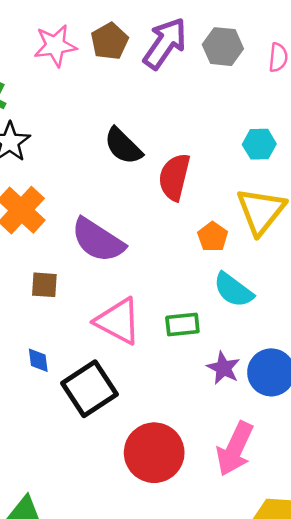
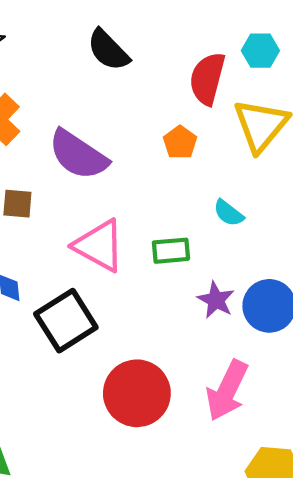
red semicircle: (174, 177) -> (207, 79), moved
orange pentagon: (213, 237) -> (180, 142), moved
cyan semicircle: (233, 290) -> (228, 213), size x0.7

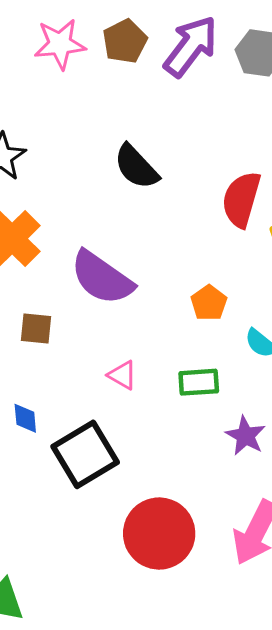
orange pentagon: (180, 142) -> (209, 303), moved
pink triangle: (99, 246) -> (122, 375), size x0.5

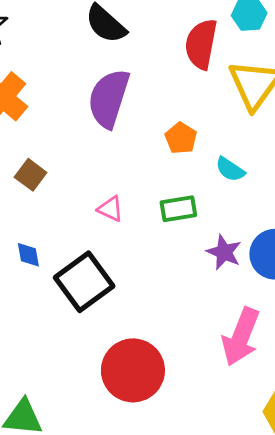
purple semicircle: (102, 278) -> (109, 98), moved, turned 78
brown square: (36, 329) -> (31, 175), turned 36
red circle: (159, 534) -> (133, 370), moved

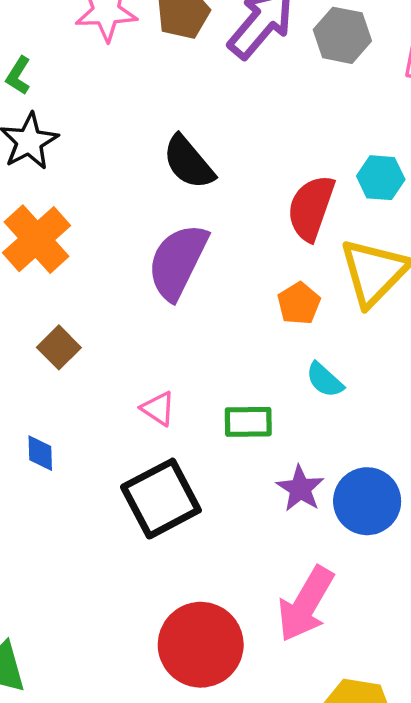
orange pentagon: (181, 138) -> (299, 303), moved
black square: (84, 282) -> (161, 499), moved
red circle: (133, 370) -> (201, 645), moved

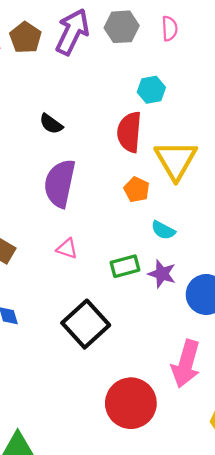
black semicircle: (188, 162) -> (51, 124), size x0.7
cyan hexagon: (381, 178) -> (151, 90), moved
pink triangle: (158, 408) -> (67, 249), moved
purple star: (300, 489) -> (162, 274), moved

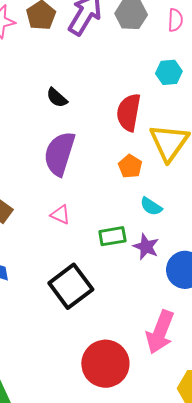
cyan hexagon: (151, 90) -> (169, 72), moved

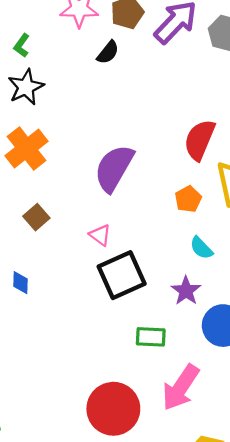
black semicircle: (57, 98) -> (108, 52), moved, turned -105
green rectangle: (112, 236) -> (151, 337), moved
black square: (71, 286) -> (122, 275), moved

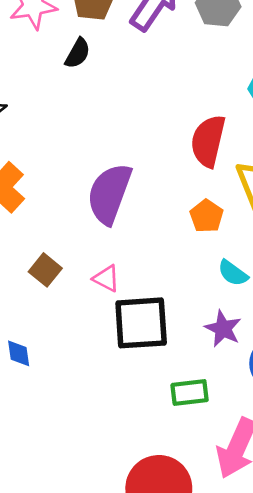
brown square: (36, 217) -> (45, 270), moved
black square: (122, 275) -> (141, 323), turned 30

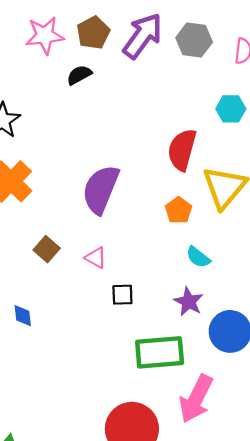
black semicircle: (78, 53) -> (79, 75), turned -150
black square: (141, 323) -> (122, 295), size x0.5
green rectangle: (190, 393) -> (160, 352), size x1.6

